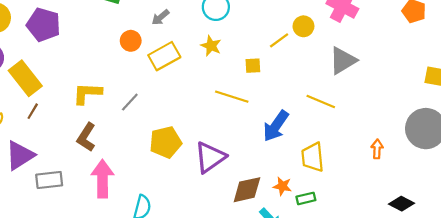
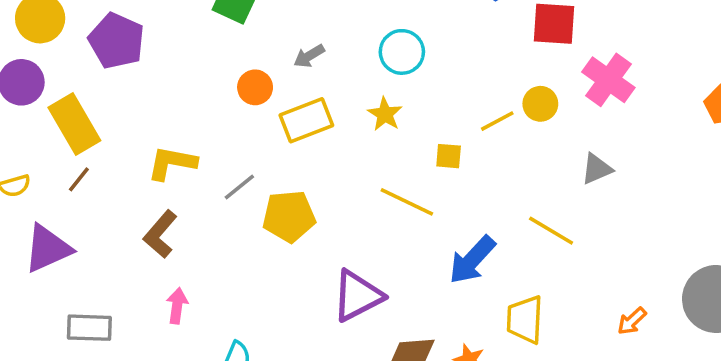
gray triangle: (343, 61) -> (597, 169), size x0.7
yellow pentagon: (166, 142) -> (289, 216), moved
orange arrow: (377, 149) -> (632, 321), turned -144
pink arrow: (103, 179) -> (177, 306), size x0.6
gray rectangle: (49, 180) -> (89, 328), moved

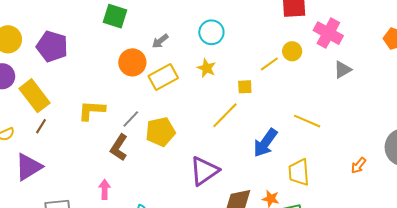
orange circle: (255, 87) -> (132, 62), size x1.4
gray triangle: (597, 169) -> (343, 70), moved
yellow line: (407, 202) -> (225, 115), turned -64
brown L-shape: (160, 234) -> (119, 147), moved

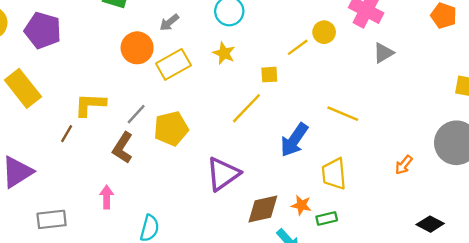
brown line: (41, 126) -> (67, 134), moved

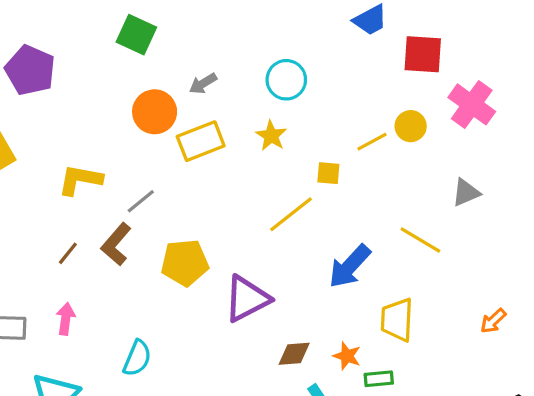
gray triangle: (383, 53) -> (466, 192), moved
yellow pentagon: (171, 129) -> (185, 263), moved
brown line: (67, 134) -> (68, 253), moved
pink arrow: (107, 197) -> (66, 319), moved
brown diamond: (263, 209) -> (294, 354), size x0.7

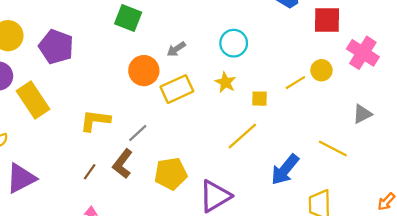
yellow square: (328, 173) -> (259, 99), moved

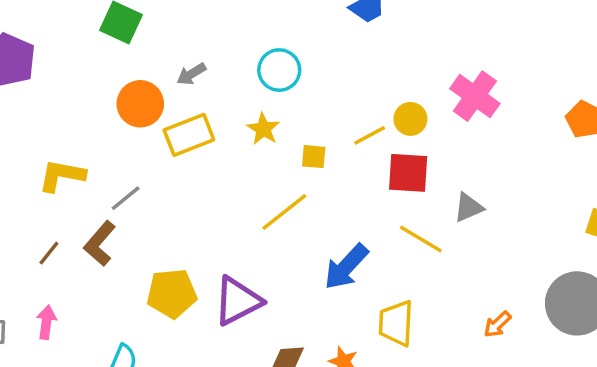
red square: (327, 20) -> (408, 173), moved
gray triangle: (362, 114) -> (468, 207), moved
yellow pentagon: (171, 174) -> (172, 293), moved

